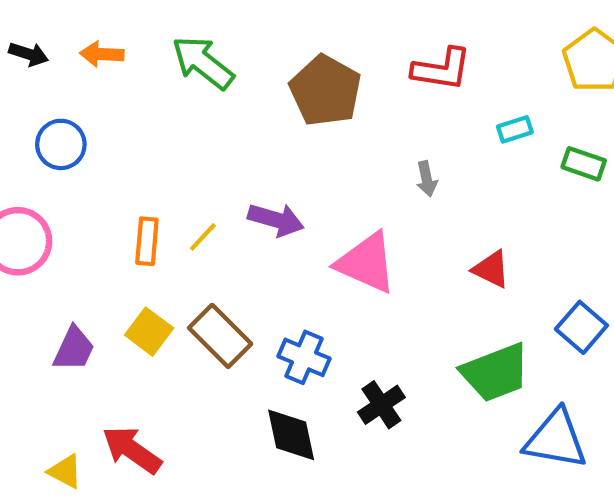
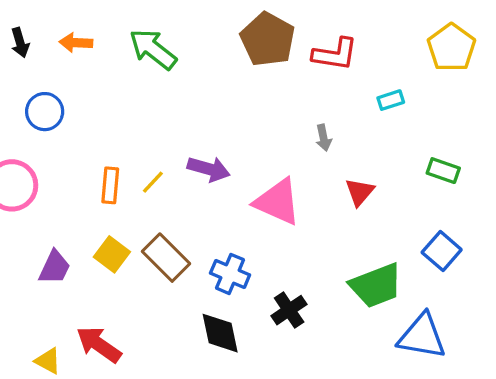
black arrow: (29, 54) -> (20, 43), turned 56
brown pentagon: (325, 91) -> (268, 39), moved
green rectangle: (584, 164) -> (443, 171), moved
red triangle: (491, 269) -> (360, 192), moved, turned 44

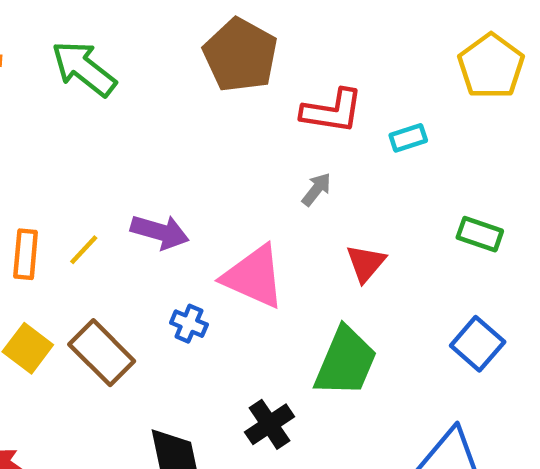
red L-shape: (335, 54) -> (332, 111), moved
gray arrow: (324, 138) -> (316, 189), turned -130
blue cross: (230, 274) -> (189, 324), moved, size x0.7
green trapezoid: (376, 285) -> (346, 362), moved, turned -46

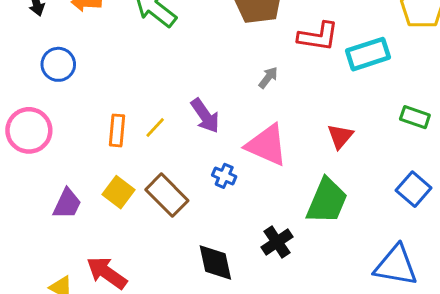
cyan rectangle: (408, 138) -> (368, 54), size x1.8
gray arrow: (316, 189) -> (268, 78), moved
purple arrow: (160, 232) -> (205, 116), turned 39

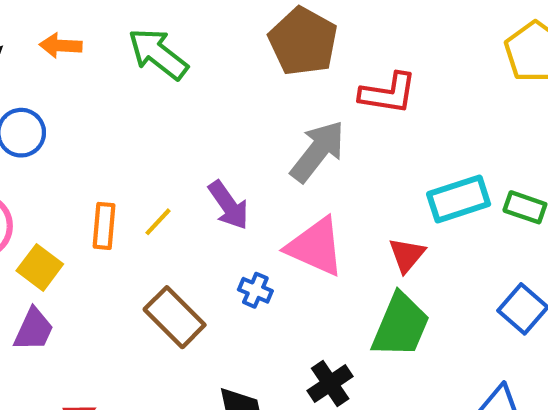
cyan rectangle: (368, 54) -> (459, 199), moved
gray arrow: (268, 78) -> (318, 151), size x2.0
red triangle: (340, 136) -> (407, 255), moved
yellow square: (118, 192) -> (40, 267), moved

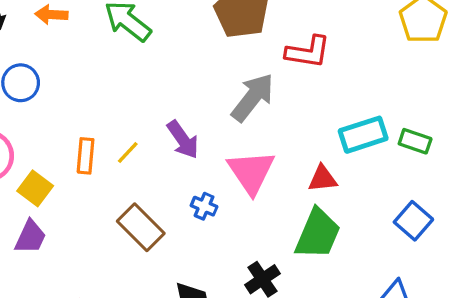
pink triangle: (316, 247) -> (251, 172), turned 32
red triangle: (407, 255) -> (323, 179), turned 44

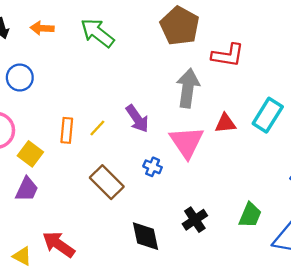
gray arrow: (253, 97) -> (188, 88), turned -30
cyan rectangle: (363, 135) -> (268, 115), turned -40
red triangle: (323, 179) -> (225, 123), moved
green trapezoid: (318, 234) -> (250, 215), moved, size x0.7

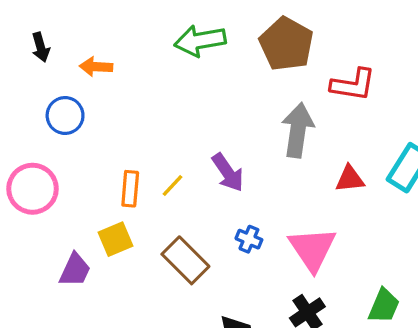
orange arrow: (42, 28) -> (96, 67), moved
green arrow: (97, 33) -> (200, 41), moved, turned -48
pink triangle: (187, 142) -> (312, 249), moved
yellow square: (30, 154) -> (116, 239), moved, turned 30

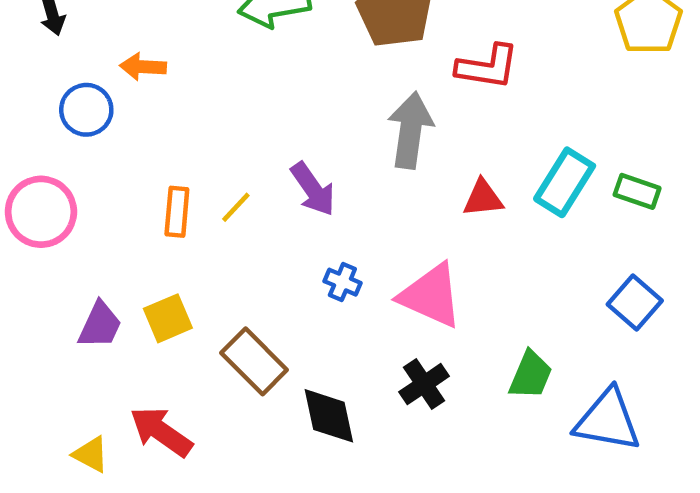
orange arrow: (96, 67) -> (143, 67), moved
yellow square: (116, 239) -> (168, 318), moved
pink triangle: (312, 249) -> (431, 296), turned -32
brown rectangle: (185, 260) -> (254, 361), moved

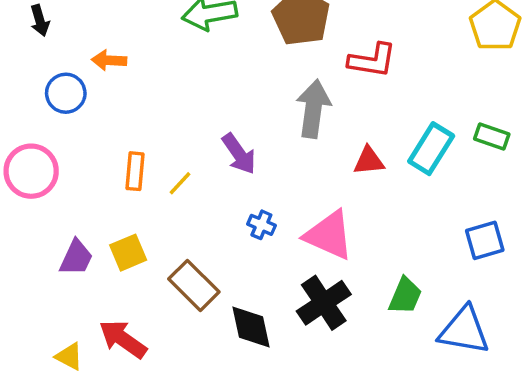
green rectangle: (637, 191) -> (492, 137), moved
yellow line: (236, 207) -> (180, 183), moved
blue square: (635, 302) -> (485, 240), turned 33
black cross: (424, 384) -> (324, 303), size x1.4

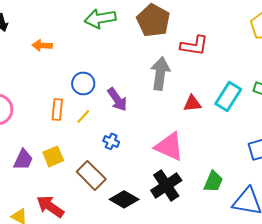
blue circle: (66, 93) -> (83, 83), moved
blue cross: (261, 225) -> (111, 141), moved
black diamond: (251, 327) -> (124, 199), turned -48

